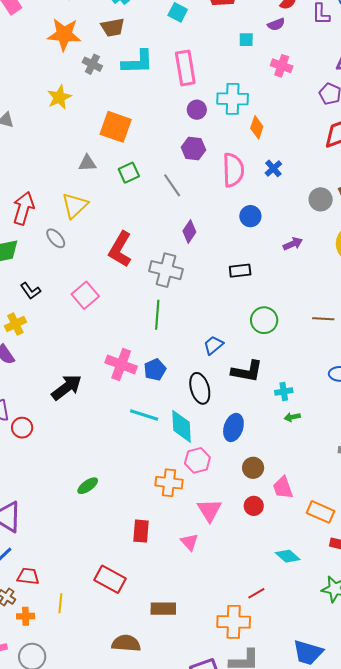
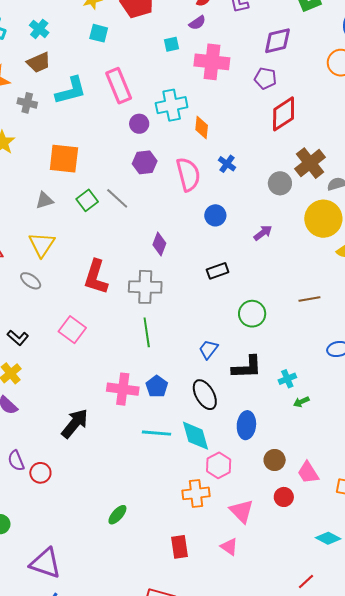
pink cross: (282, 66) -> (212, 62), size x1.6
gray line: (172, 185) -> (117, 198), moved

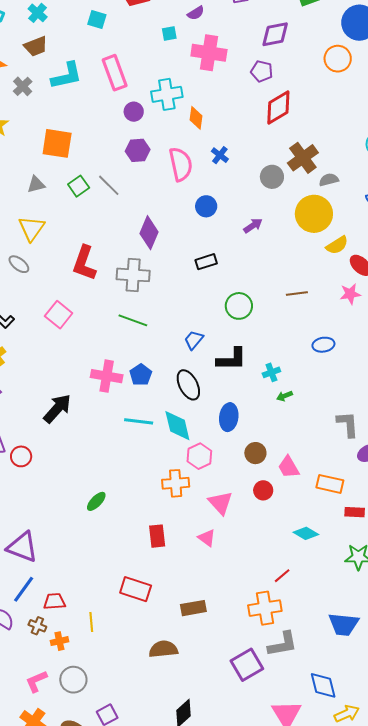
gray cross: (27, 103) -> (23, 86), turned 30
purple diamond: (159, 244) -> (149, 233), size x1.4
green line: (147, 332) -> (133, 320), turned -64

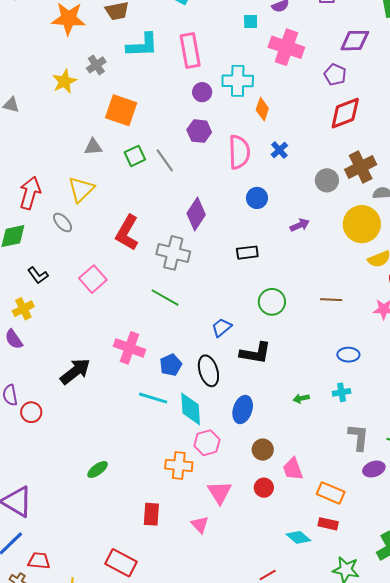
gray cross: (23, 86) -> (96, 65), moved
cyan cross: (271, 372) -> (342, 392), moved
blue pentagon: (141, 375) -> (171, 365), moved
red rectangle: (355, 512) -> (328, 524), moved

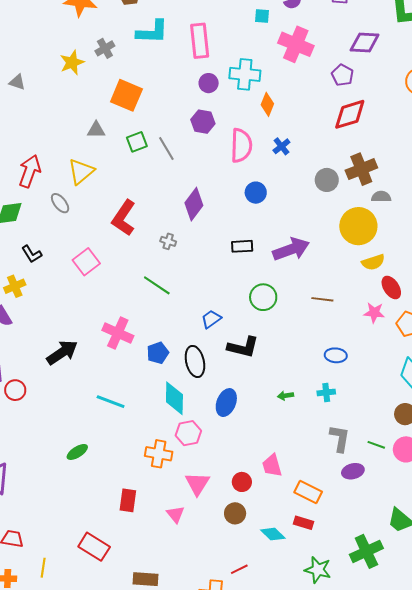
purple arrow: (300, 225) -> (291, 249), moved, size x1.8
gray cross: (173, 253) -> (168, 241), size x0.5
cyan line: (153, 398) -> (111, 402), moved
brown circle: (263, 450) -> (235, 513), moved

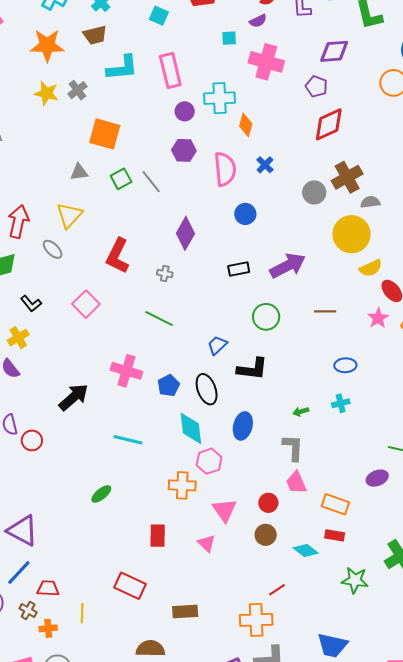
yellow star: (72, 63) -> (46, 93), moved, turned -30
pink star: (374, 313) -> (378, 318), turned -30
gray L-shape: (340, 438) -> (293, 448), moved

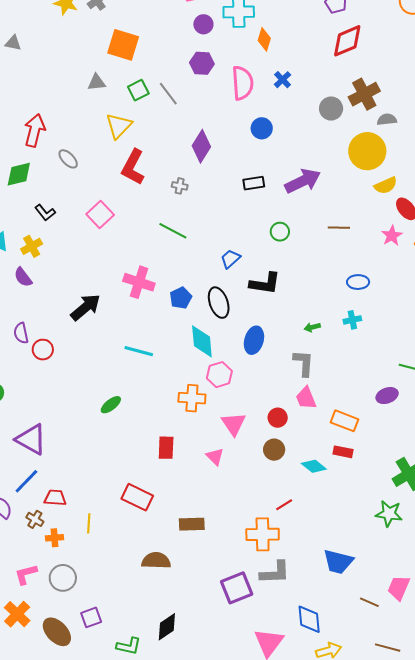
yellow triangle: (69, 215) -> (119, 126), moved
green circle: (266, 317) -> (280, 232), size x0.7
green star: (355, 580) -> (389, 514), moved

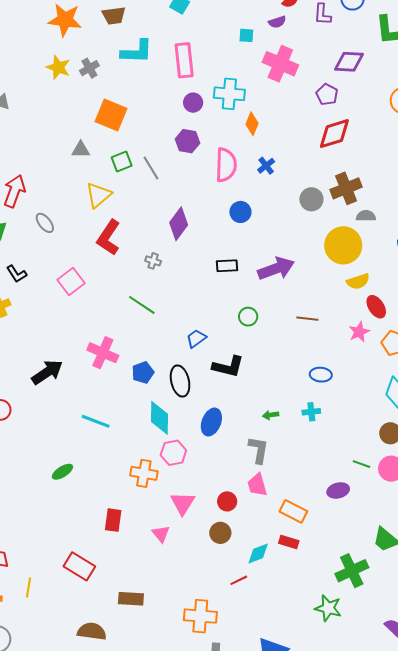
cyan diamond: (314, 466) -> (258, 553), turned -65
red line: (284, 505) -> (239, 580), moved

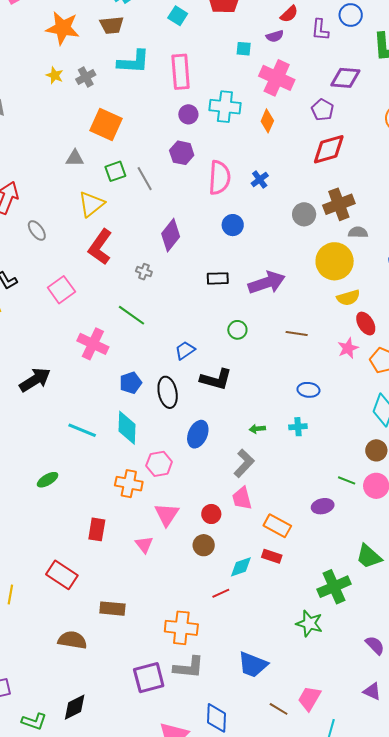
yellow star: (58, 67) -> (55, 75), size x0.7
orange diamond: (252, 124) -> (267, 121), moved
pink cross: (103, 353) -> (93, 344), moved
cyan diamond: (160, 418) -> (127, 428), moved
gray L-shape: (258, 450) -> (244, 463), turned 32

